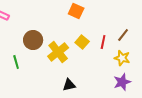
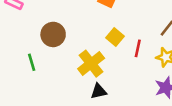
red line: (103, 42) -> (138, 48), moved
yellow cross: (58, 52) -> (91, 64), moved

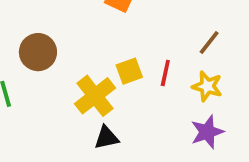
yellow square: (115, 37) -> (129, 71), moved, turned 30

